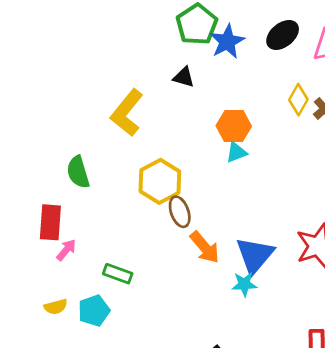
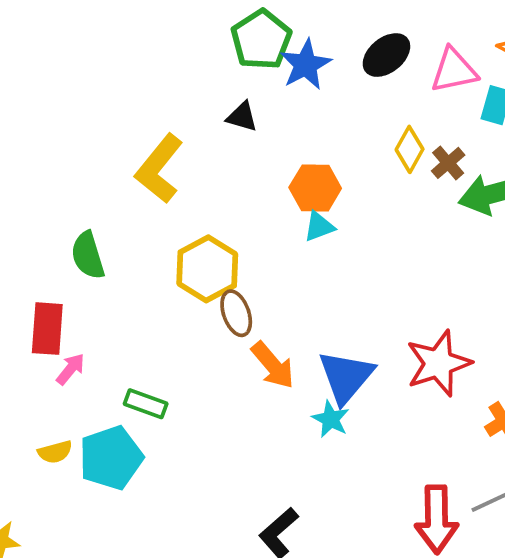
cyan star: (244, 284) -> (331, 419), turned 30
cyan pentagon: (94, 311) -> (111, 458), size x1.4

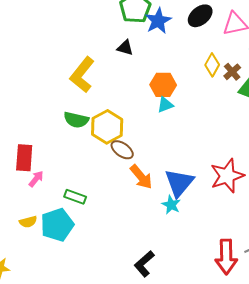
green semicircle: (88, 255) -> (76, 120), moved, turned -60
brown ellipse: (236, 313) -> (122, 150), turned -35

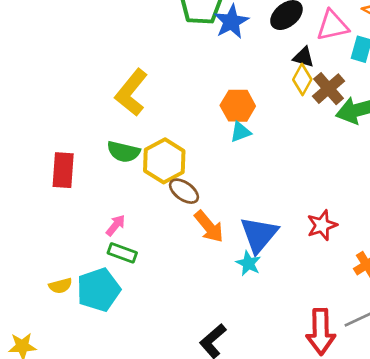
black triangle: (125, 48) -> (304, 57), moved
brown cross: (232, 72) -> (329, 89), size x1.4
red rectangle: (24, 158) -> (63, 170), moved
red star: (227, 176) -> (322, 225), size x0.7
pink arrow: (36, 179) -> (116, 225), moved

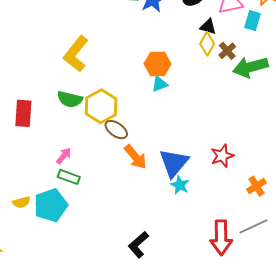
brown cross: (329, 89) -> (227, 51), size x0.7
cyan star: (248, 263) -> (180, 185), moved

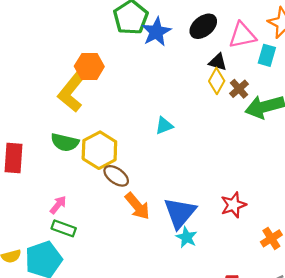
orange hexagon: (158, 64) -> (89, 66), moved

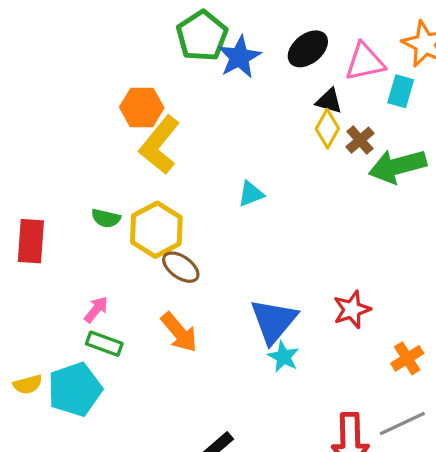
yellow L-shape: (71, 92) -> (160, 145), moved
green semicircle: (65, 142) -> (106, 218), size x0.7
orange arrow: (137, 206) -> (179, 332), moved

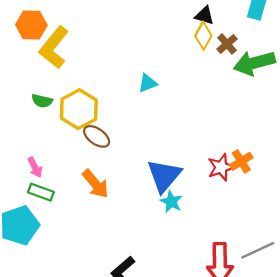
orange hexagon: (142, 108) -> (31, 25), moved
yellow L-shape: (160, 145) -> (54, 48), moved
pink arrow: (96, 310) -> (35, 167), turned 114
orange cross: (407, 358) -> (241, 161), moved

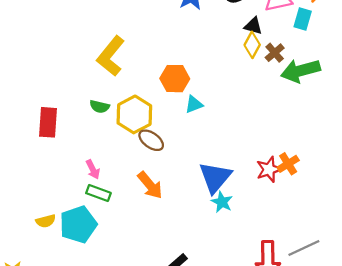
orange hexagon: (31, 25) -> (175, 79), moved
cyan triangle: (148, 83) -> (194, 104), moved

